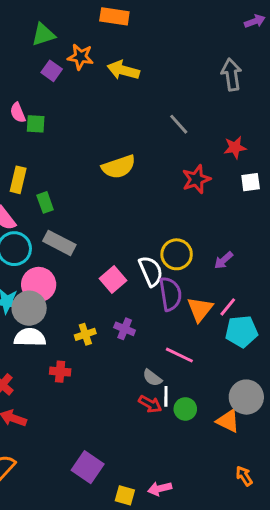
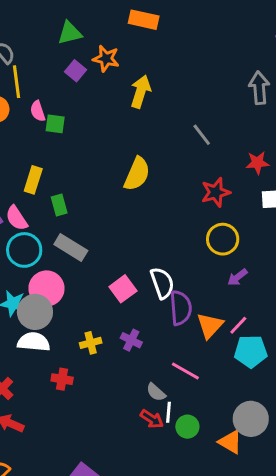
yellow arrow: (123, 70) -> (141, 92), moved, turned 88
yellow semicircle: (119, 167) -> (137, 174), turned -52
yellow circle: (177, 254) -> (223, 239), moved

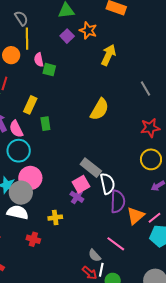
gray rectangle: (71, 248) -> (91, 168), moved
purple cross: (131, 340) -> (77, 197), moved

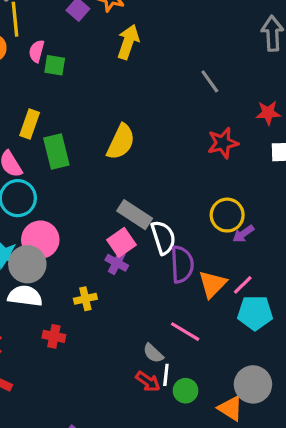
yellow arrow: (108, 55) -> (128, 42), moved
pink semicircle: (39, 60) -> (37, 51), turned 32
yellow semicircle: (99, 109) -> (121, 142), moved
green rectangle: (45, 124) -> (56, 151), size x1.5
yellow circle: (151, 159) -> (227, 215), moved

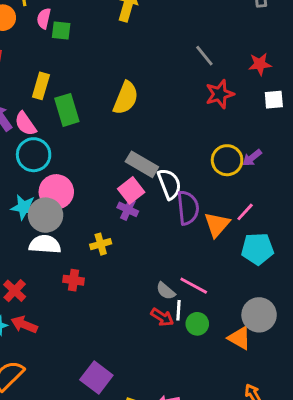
gray line: (210, 81) -> (204, 56), moved
purple arrow: (243, 234) -> (252, 158), moved
pink line: (243, 285) -> (245, 212), moved
pink line: (185, 332) -> (194, 286), moved

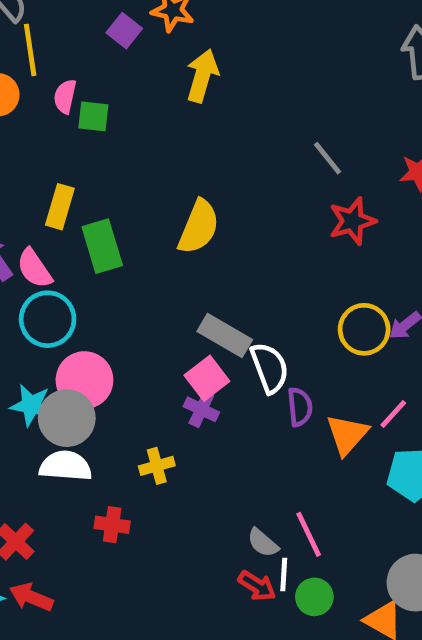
purple semicircle: (188, 208) -> (300, 407), size x0.7
pink line: (194, 286) -> (309, 534), turned 36

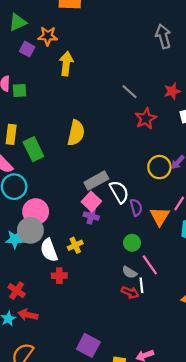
gray rectangle: (225, 336) -> (96, 181), turned -50
cyan star: (31, 405) -> (15, 239), moved
white semicircle: (66, 466) -> (49, 250), moved, turned -105
green circle: (314, 597) -> (132, 243), moved

